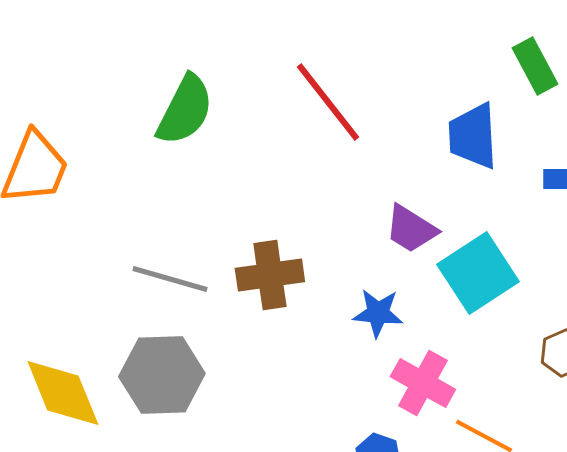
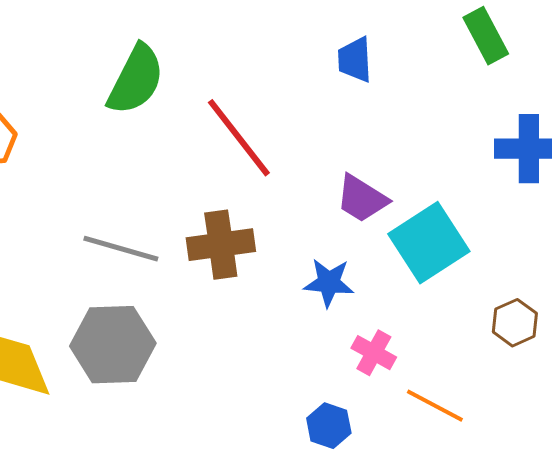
red line: (328, 102) -> (239, 138), moved
blue trapezoid: (473, 136) -> (355, 60), moved, size x0.7
pink cross: (423, 383) -> (374, 353), size x0.7

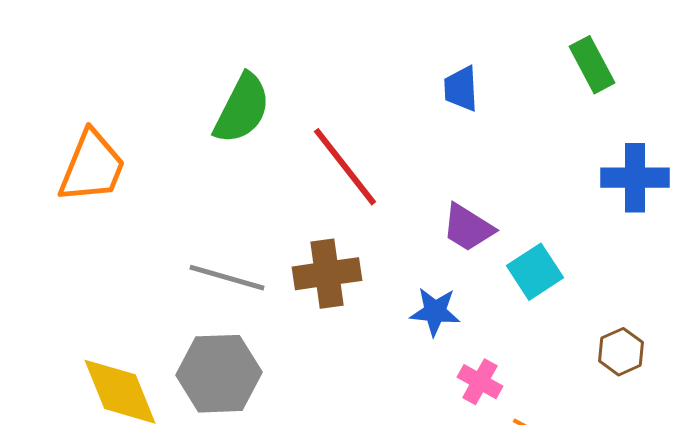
cyan square: (429, 243) -> (535, 272), size x0.7

